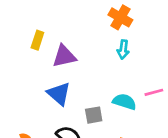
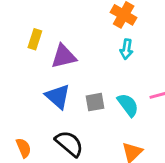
cyan semicircle: (124, 102) -> (128, 105), turned 35
gray square: (94, 115) -> (95, 102), moved

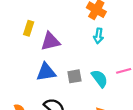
blue triangle: (58, 96) -> (46, 72), turned -50

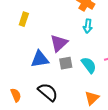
purple triangle: (50, 41) -> (59, 43), moved, turned -30

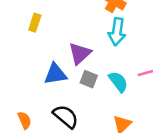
cyan arrow: (88, 26) -> (117, 32), size x1.5
gray square: (66, 63) -> (89, 79), turned 32

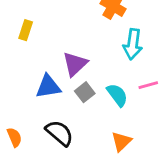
cyan arrow: (117, 32) -> (133, 44), moved
gray square: (89, 79) -> (85, 92), turned 30

